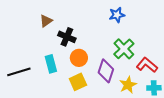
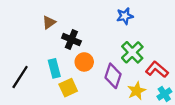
black line: (19, 72) -> (20, 77), turned -40
yellow square: (78, 82) -> (68, 88), moved
cyan cross: (154, 88) -> (164, 94), turned -32

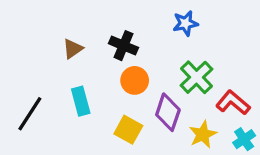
brown triangle: (49, 22) -> (73, 49), moved
black cross: (71, 40) -> (124, 46), moved
orange circle: (84, 62) -> (135, 80), moved
yellow square: (68, 88) -> (128, 130), moved, turned -36

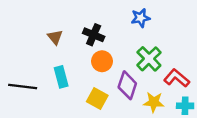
brown triangle: (73, 49) -> (55, 37), turned -35
black line: (30, 114) -> (23, 87), turned 64
yellow star: (203, 134) -> (154, 102), turned 30
cyan cross: (244, 139) -> (185, 106), turned 35

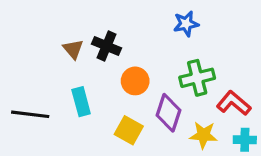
black cross: (94, 35) -> (107, 46), moved
green cross: (149, 59) -> (197, 78), turned 30

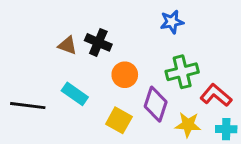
brown triangle: (73, 49) -> (67, 45), turned -30
cyan rectangle: (81, 102) -> (75, 94), turned -40

